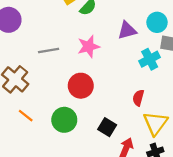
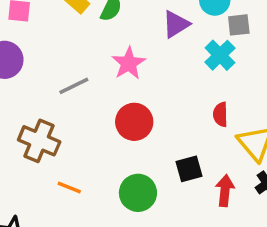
green circle: (64, 120) -> (138, 193), moved
black square: (107, 127) -> (189, 169), turned -30

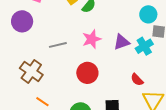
purple triangle: (176, 24) -> (122, 42), moved
red semicircle: (220, 114) -> (137, 80), turned -56

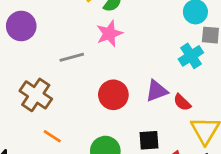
pink star: (92, 39) -> (109, 34), moved
purple triangle: (122, 42) -> (157, 91), moved

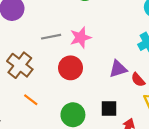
pink star: (109, 34) -> (81, 37), moved
red circle: (113, 95) -> (71, 68), moved

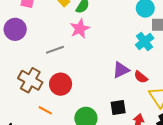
pink star: (81, 37) -> (80, 29), moved
red circle: (71, 68) -> (61, 84), moved

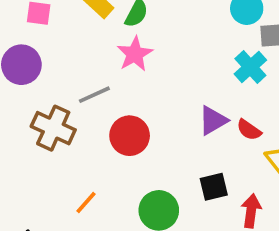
brown cross: (30, 80) -> (53, 128), moved
red circle: (61, 84) -> (130, 136), moved
orange line: (45, 110) -> (86, 202), turned -72

